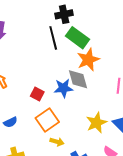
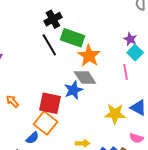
red square: (37, 94) -> (50, 103), size x1.6
orange square: (47, 120) -> (46, 123), moved
yellow star: (96, 123) -> (115, 114), turned -30

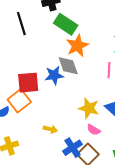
black line: (49, 45) -> (21, 24), moved
red square: (50, 103) -> (28, 83), turned -30
pink semicircle: (136, 138) -> (94, 130), moved

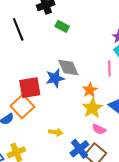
green rectangle: (66, 24) -> (62, 26), size x0.6
orange star: (77, 46) -> (90, 90), moved, size x0.7
yellow star: (89, 108) -> (92, 108), turned 30

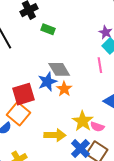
orange star: (90, 90) -> (64, 89), moved
yellow star: (92, 108) -> (83, 121), moved
yellow arrow: (56, 132) -> (55, 135), size x1.5

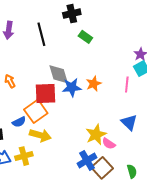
gray diamond: (59, 69) -> (59, 74), moved
orange star: (64, 89) -> (94, 84), moved
yellow arrow: (55, 135) -> (40, 135), moved

